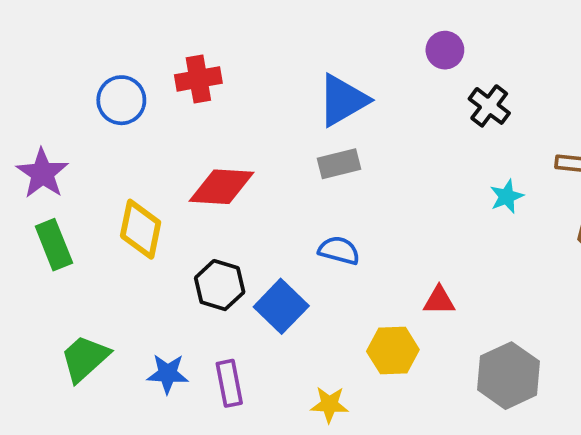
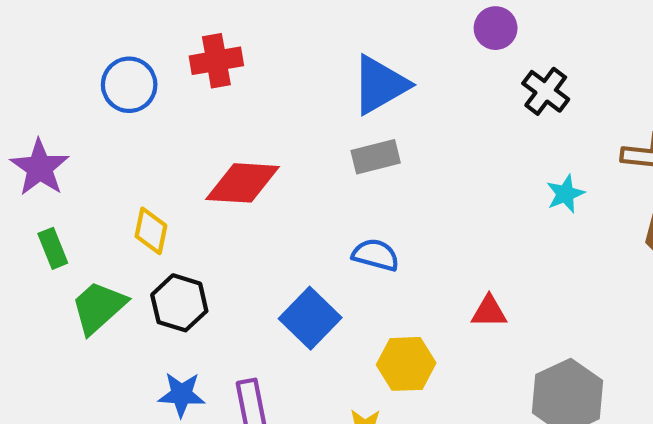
yellow diamond: (141, 229) -> (151, 231), size x0.7
green rectangle: (54, 245) -> (53, 248), size x0.7
black hexagon: (220, 285) -> (179, 303), moved
yellow hexagon: (393, 351) -> (406, 364), moved
green trapezoid: (85, 358) -> (99, 307), moved

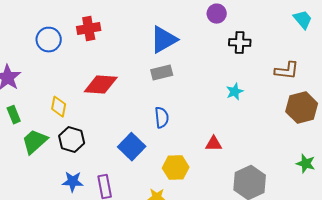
black cross: (546, 91) -> (240, 43), turned -35
cyan star: (565, 194) -> (235, 92), moved
blue semicircle: (376, 255) -> (162, 118), turned 70

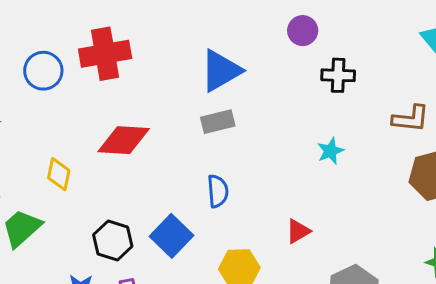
red cross: (89, 29) -> (105, 54), size x1.4
black hexagon: (72, 140) -> (113, 240), moved
red triangle: (214, 144) -> (298, 231), turned -30

